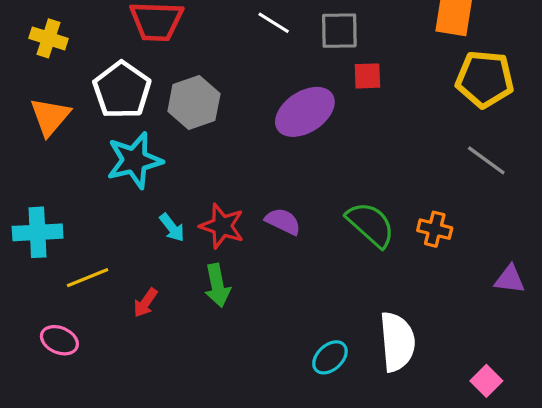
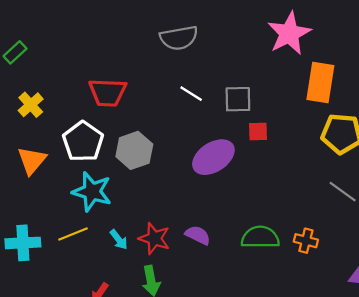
yellow cross: (48, 38) -> (31, 105), turned 30
cyan star: (134, 160) -> (92, 192), turned 30
green semicircle: (371, 224) -> (260, 237), turned -42
yellow line: (88, 278) -> (73, 234), moved

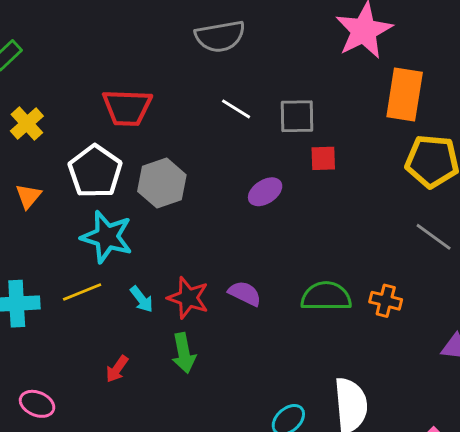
purple ellipse: (213, 157) -> (265, 192), size x0.6
orange triangle: (32, 160) -> (28, 196), size x0.7

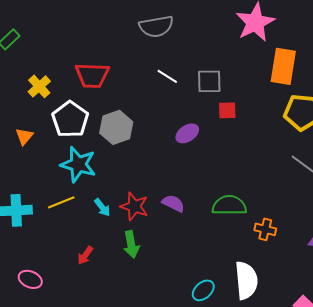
yellow cross: (27, 124) -> (39, 86), moved
orange cross: (386, 301) -> (265, 229), moved

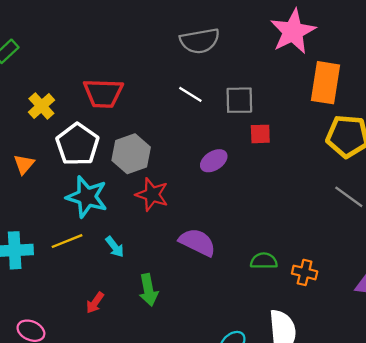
gray semicircle: (156, 26) -> (200, 41), moved
purple semicircle: (173, 203) -> (197, 242), size x1.4
green semicircle: (229, 205) -> (264, 261), moved, size x0.7
red star: (134, 206) -> (152, 194), moved

